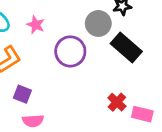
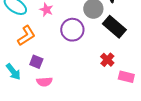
red cross: (117, 102) -> (107, 60), moved

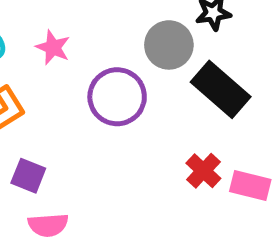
pink rectangle: (126, 77) -> (250, 186), moved

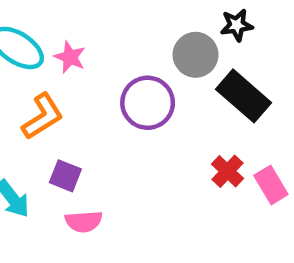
pink star: (53, 47) -> (70, 57), moved
pink rectangle: (250, 186) -> (271, 185), turned 45

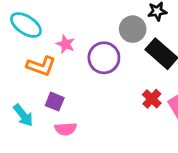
pink star: (70, 57) -> (66, 44), moved
orange L-shape: (43, 116) -> (41, 66), turned 52

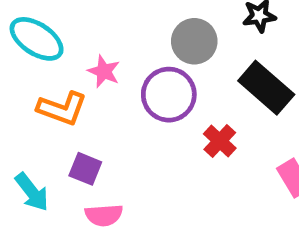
gray circle: (133, 29) -> (194, 41), moved
red cross: (152, 99) -> (220, 141), moved

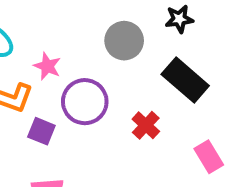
purple circle: (169, 95) -> (85, 102), moved
purple square: (85, 169) -> (41, 131), moved

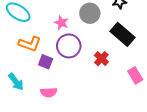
pink star: (47, 66) -> (61, 23), moved

